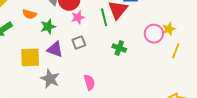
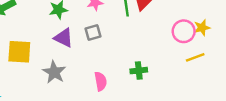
green cross: (119, 48) -> (139, 71), moved, turned -32
yellow line: (176, 51) -> (195, 57), moved, turned 42
yellow square: (30, 57) -> (19, 52), moved

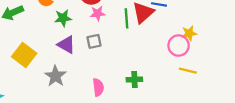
yellow star: (202, 28) -> (189, 33), moved
yellow square: (19, 52) -> (24, 55), turned 30
yellow line: (195, 57) -> (188, 71), turned 30

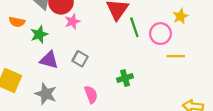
green line: (126, 18) -> (134, 27), moved
yellow star: (189, 33) -> (181, 16), moved
gray square: (94, 41) -> (80, 59), moved, turned -35

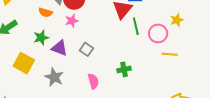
pink star: (72, 21) -> (72, 21), moved
orange semicircle: (17, 22) -> (45, 12), moved
green star: (39, 34) -> (41, 38), moved

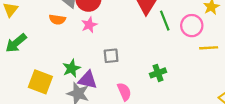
green star: (41, 38) -> (71, 68), moved
purple triangle: (59, 48) -> (88, 80), moved
gray square: (86, 49) -> (111, 56), turned -32

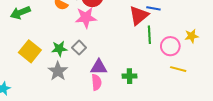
pink star: (89, 25) -> (86, 18), size x1.5
gray square: (111, 56) -> (79, 48), moved, turned 32
purple triangle: (88, 80) -> (99, 67), moved, turned -30

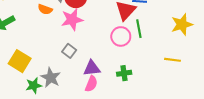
yellow star: (192, 36) -> (182, 24), size x1.5
pink circle: (170, 46) -> (121, 36), moved
green star: (59, 49) -> (34, 86), moved
pink semicircle: (96, 82) -> (91, 84), turned 35

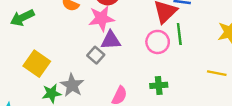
purple triangle: (92, 68) -> (111, 40), moved

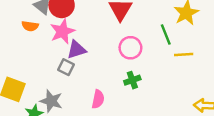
green line: (179, 34) -> (166, 35), moved
pink circle: (158, 42) -> (130, 48), moved

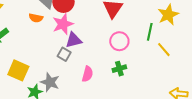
green line: (166, 35) -> (150, 32), turned 30
yellow line: (184, 54) -> (164, 50), turned 49
pink semicircle: (98, 99) -> (88, 74), moved

